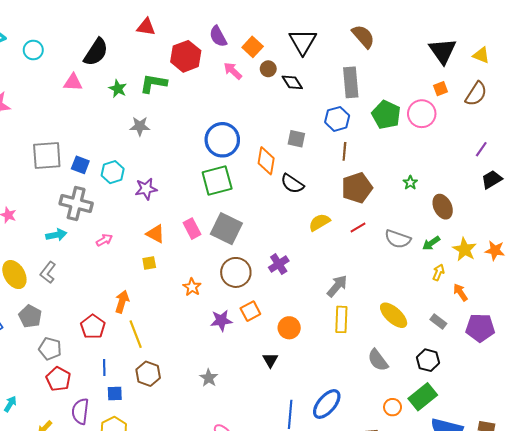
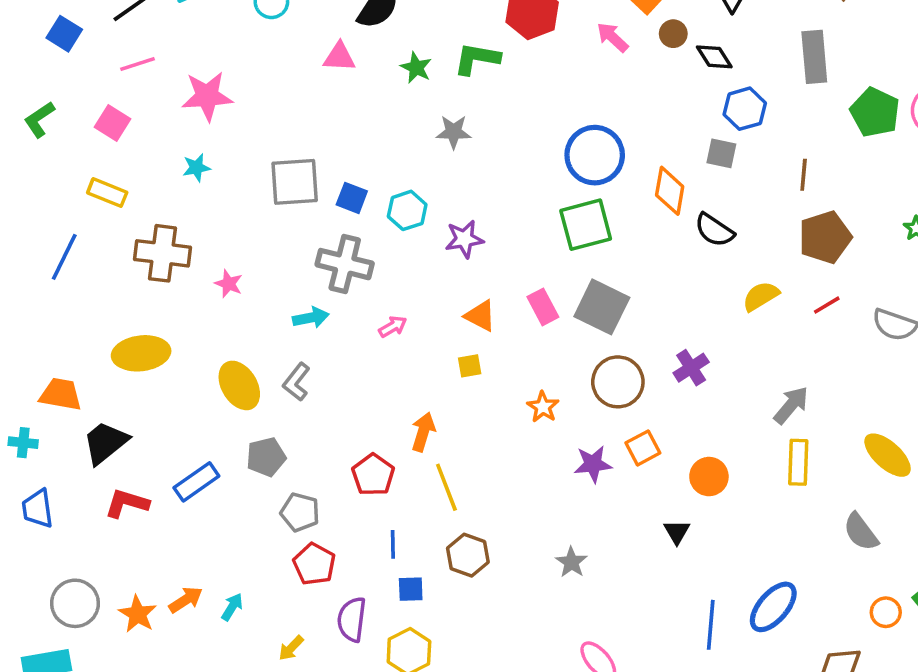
blue hexagon: (337, 119) -> (745, 109), moved
gray pentagon: (30, 316) -> (266, 457), turned 30

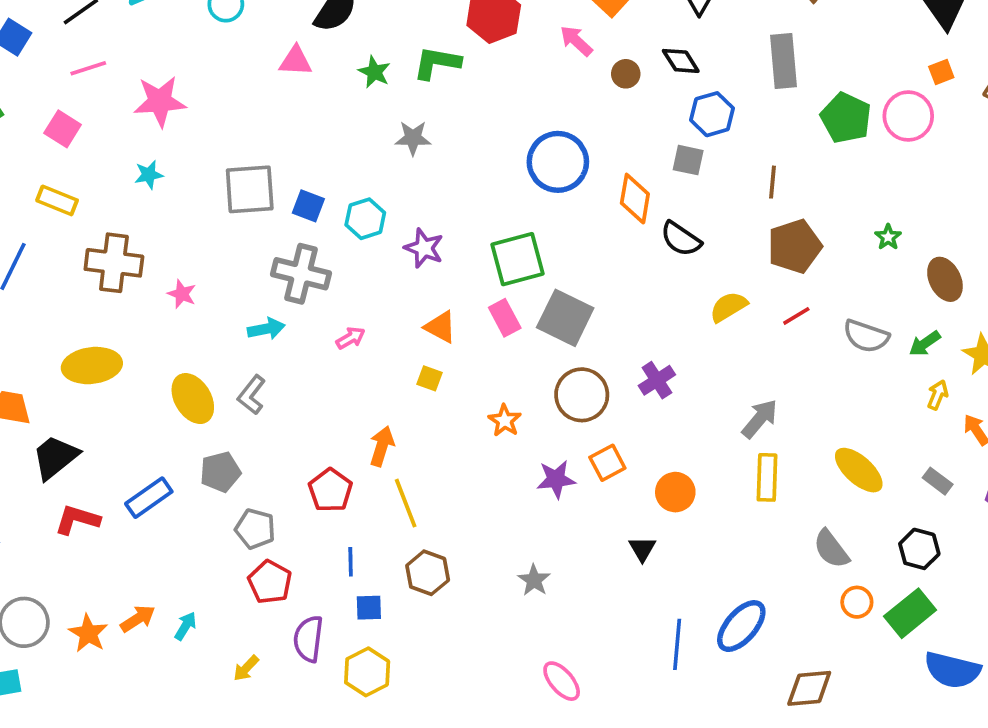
brown circle: (673, 34) -> (626, 74), moved
green square: (586, 225) -> (518, 259), moved
purple star: (464, 239) -> (424, 248), turned 30
yellow square: (470, 366) -> (429, 378), turned 30
orange circle: (886, 612) -> (857, 602), moved

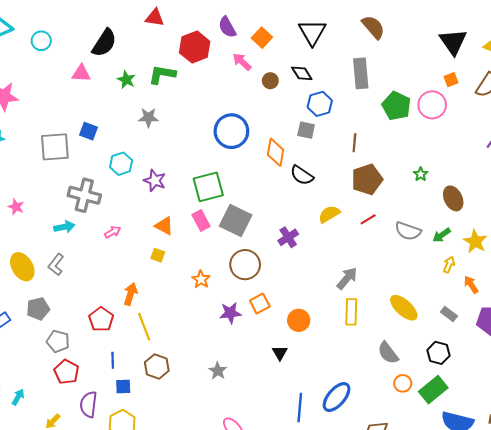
blue square: (308, 206) -> (89, 131), moved
purple cross: (657, 380) -> (288, 237), moved

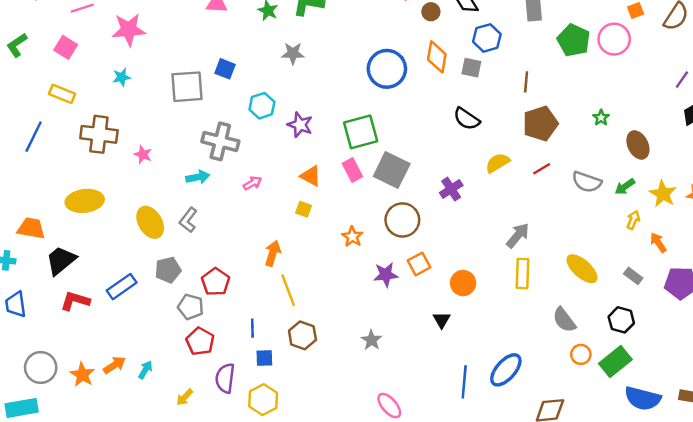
orange diamond: (276, 152) -> (437, 57), moved
red pentagon: (101, 319) -> (216, 282), moved

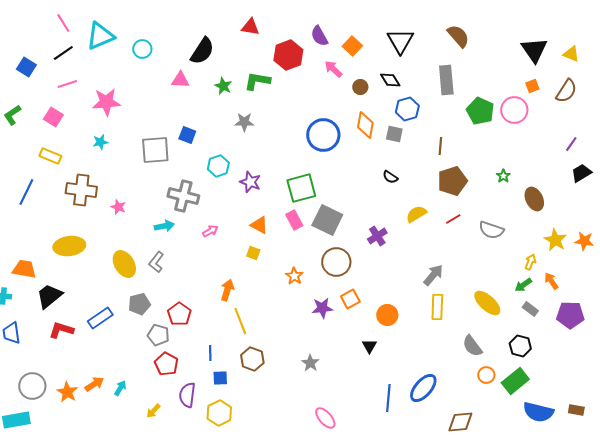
black semicircle: (467, 119) -> (390, 177), size x0.7
green arrow: (625, 187) -> (523, 285), moved

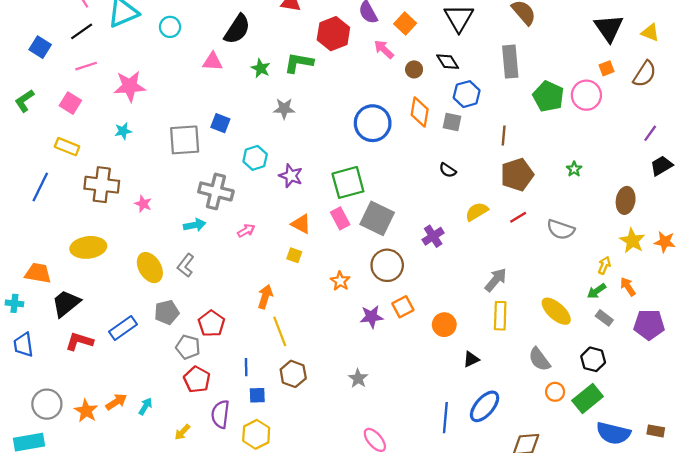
brown ellipse: (534, 199) -> (626, 200), moved, turned 35
black triangle: (369, 346) -> (471, 359), moved, turned 35

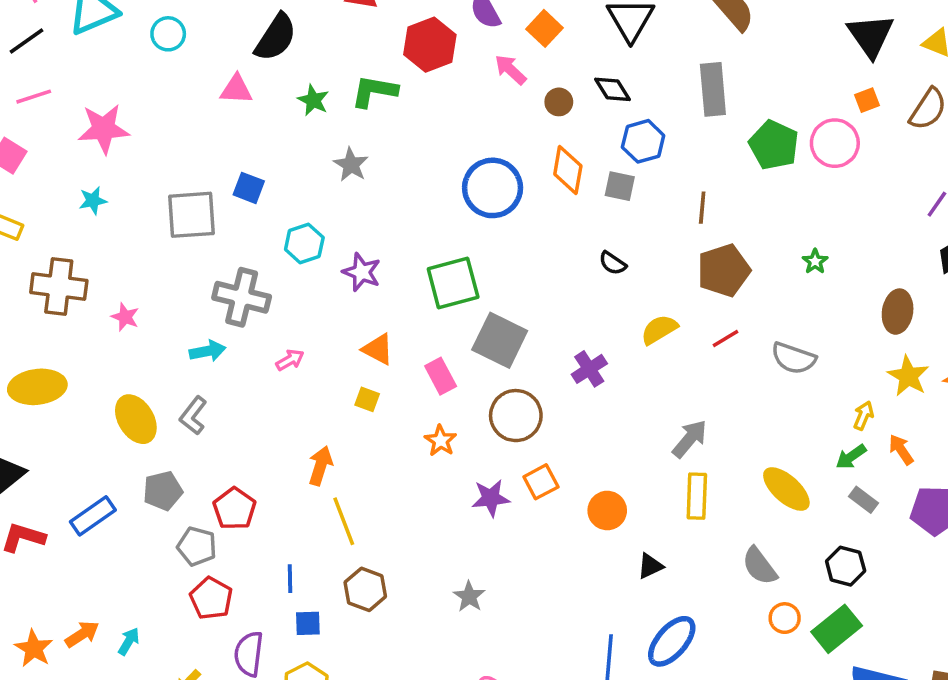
gray star: (284, 109) -> (351, 165), turned 30
pink rectangle: (340, 218) -> (441, 376), moved

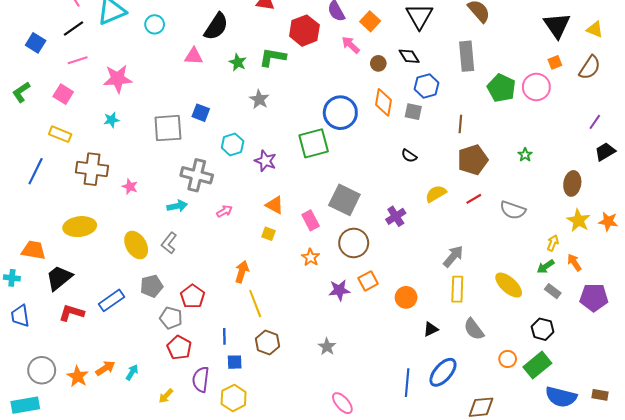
green square: (453, 283) -> (314, 143), moved
gray semicircle: (760, 566) -> (474, 329), moved

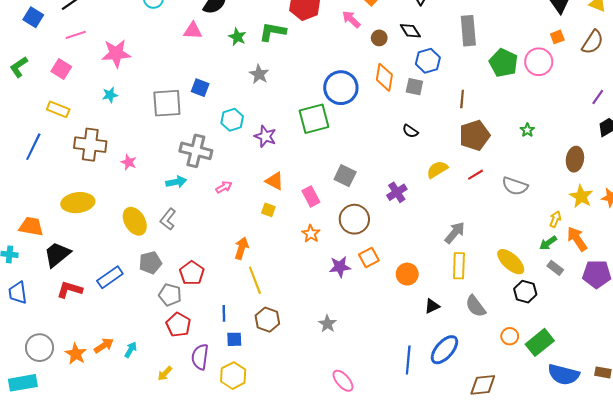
gray square: (344, 200) -> (345, 176), size x0.7
orange arrow: (574, 262) -> (577, 239), size x1.4
black hexagon: (543, 329) -> (525, 292), moved

